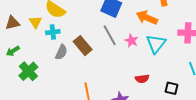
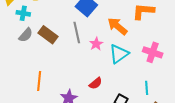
brown rectangle: (83, 46) -> (48, 35), turned -30
red semicircle: (142, 79) -> (96, 83), turned -48

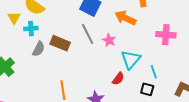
cyan triangle: (119, 54) -> (131, 60), moved
cyan line: (147, 88) -> (154, 72), moved

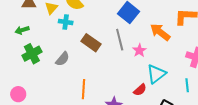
gray semicircle: (39, 49) -> (62, 59), moved
cyan line: (154, 72) -> (187, 85), moved

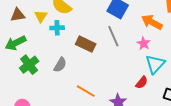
green arrow: (22, 30) -> (15, 43), size x1.5
pink star: (139, 50) -> (144, 43), moved
orange line: (84, 89) -> (86, 91), turned -54

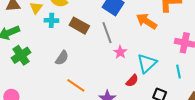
pink star: (144, 43) -> (120, 52), moved
brown rectangle: (86, 44) -> (79, 26), moved
gray semicircle: (60, 65) -> (62, 58), moved

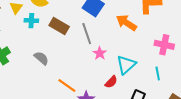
gray semicircle: (62, 58) -> (41, 58), turned -84
orange line: (76, 85) -> (67, 86), moved

